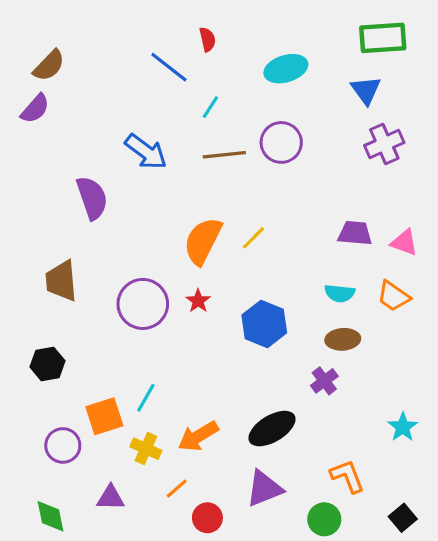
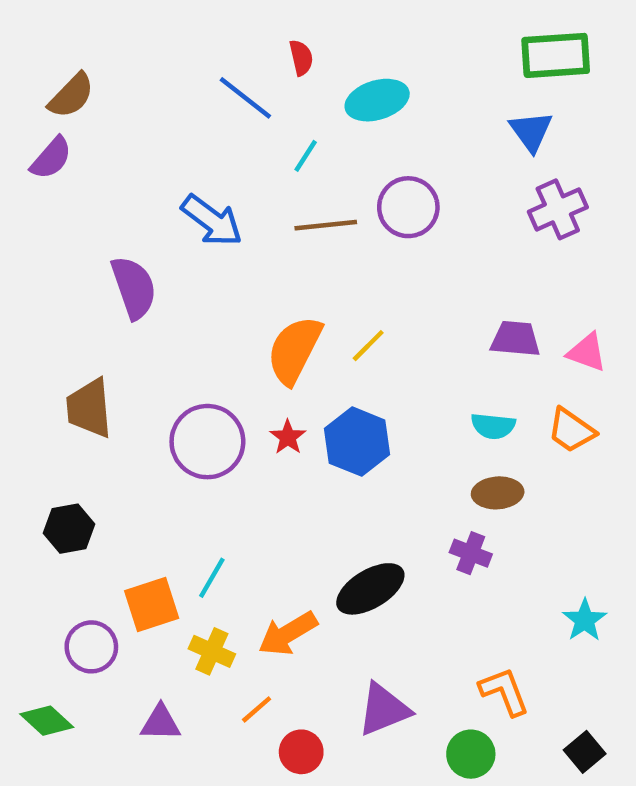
cyan ellipse: (286, 69) -> (377, 100), moved
blue hexagon: (264, 324) -> (357, 442), moved
purple cross: (324, 381) -> (471, 553), turned -32
black ellipse: (272, 429) -> (370, 589), moved
green diamond: (51, 516) -> (47, 721), moved, turned -36

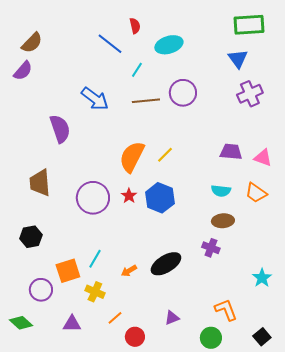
orange arrow: (288, 634) -> (129, 271), moved, size x0.6
purple triangle: (384, 709) -> (172, 318), size x0.6

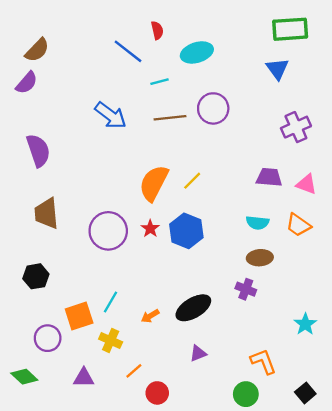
cyan line: (137, 70) -> (160, 82), turned 42
purple cross: (250, 94) -> (296, 127), moved
purple semicircle: (60, 129) -> (38, 150), moved
purple triangle: (172, 318) -> (198, 353), moved

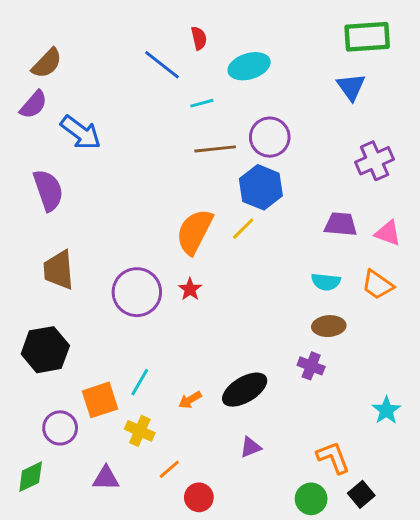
blue arrow: (111, 115) -> (81, 133), moved
blue hexagon: (186, 231) -> (261, 187), moved
black hexagon: (36, 276) -> (45, 350), size x1.4
green diamond: (24, 377) -> (31, 477), turned -68
black square: (305, 393) -> (361, 494), moved

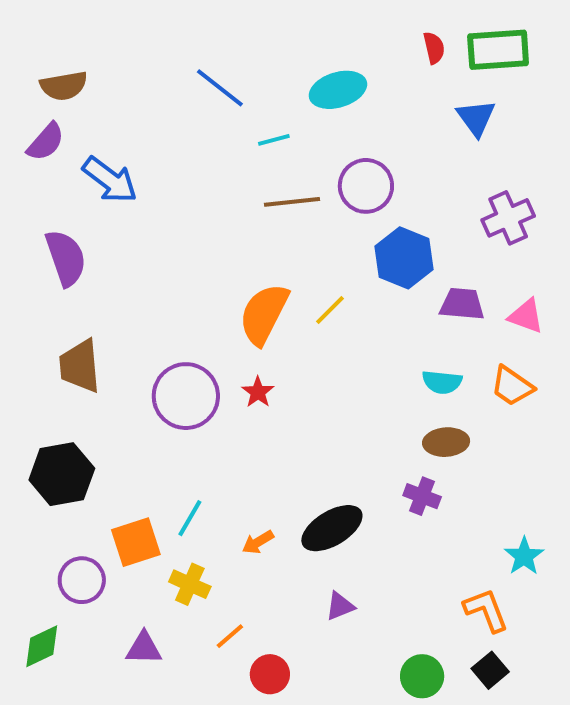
red semicircle: (199, 38) -> (434, 48), moved
brown semicircle: (47, 63) -> (64, 86), turned 36
blue hexagon: (261, 187) -> (404, 258), moved
orange L-shape: (333, 457) -> (486, 610), moved

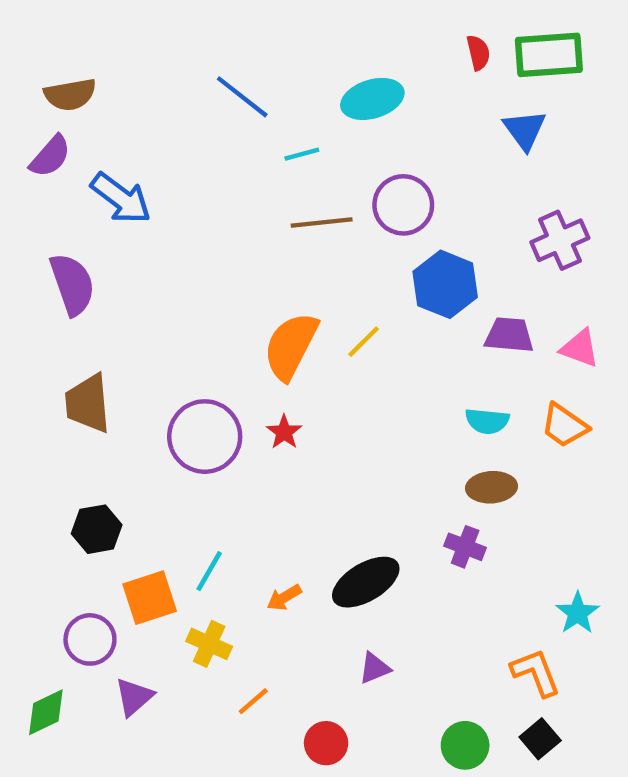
black hexagon: (62, 474) -> (97, 529), moved, size x0.7
purple triangle: (144, 648) -> (134, 697), moved, turned -42
red circle: (270, 674) -> (326, 743), moved

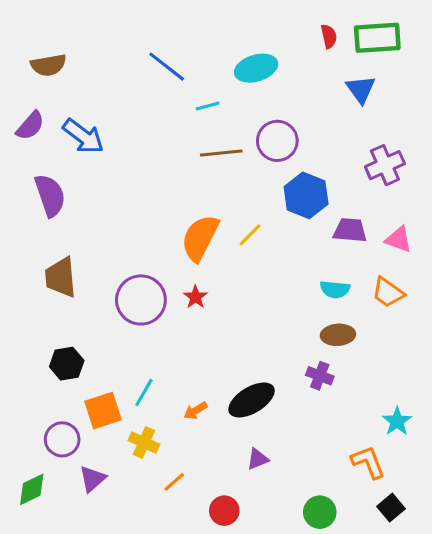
purple semicircle: (50, 156) -> (30, 126), moved
black square: (540, 739) -> (391, 508), moved

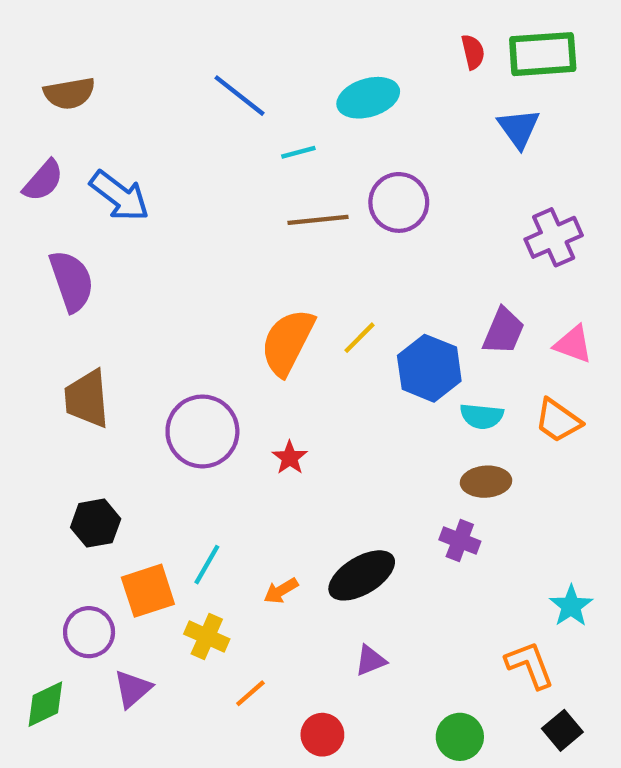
blue hexagon: (306, 195) -> (429, 368), moved
purple trapezoid: (350, 230) -> (503, 331), turned 108
red star: (195, 297) -> (290, 458), moved

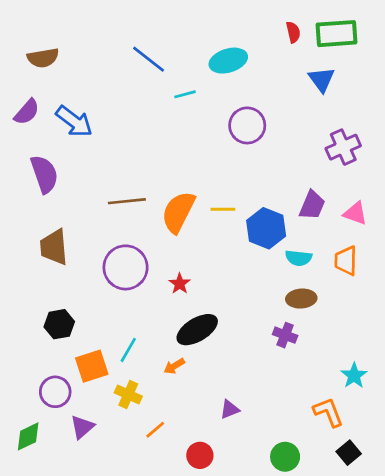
brown line: (318, 220) -> (127, 201), moved
yellow line: (359, 338) -> (223, 209), turned 45
orange trapezoid: (558, 421) -> (346, 261), turned 56
black ellipse: (362, 575) -> (197, 330), moved

